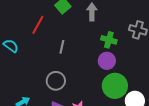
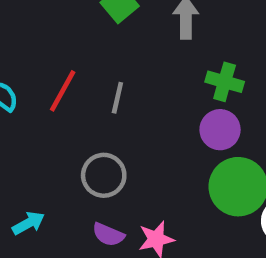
red line: (38, 25) -> (63, 91), moved

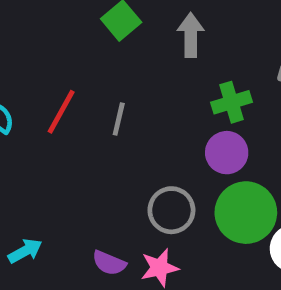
green cross: (225, 82) -> (231, 102), turned -33
gray circle: (104, 175) -> (171, 210), moved

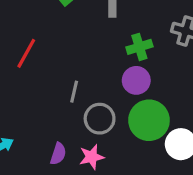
gray line: (119, 119) -> (74, 92), moved
purple semicircle: (109, 263) -> (58, 154), turned -95

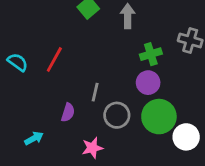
purple semicircle: (58, 154) -> (68, 112), moved
pink star: (92, 157) -> (92, 148), moved

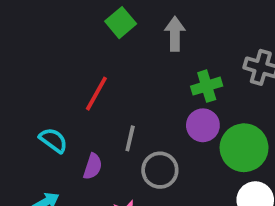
red line: (54, 59) -> (96, 94), moved
cyan semicircle: (18, 62) -> (53, 140), moved
green circle: (159, 117) -> (244, 148), moved

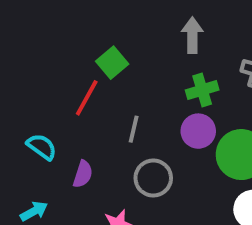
green square: (121, 23) -> (112, 63), moved
gray arrow: (175, 34) -> (192, 35), moved
gray line: (130, 138) -> (134, 129), moved

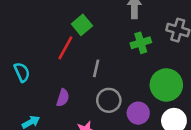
purple circle: (198, 131) -> (138, 113), moved
cyan semicircle: (42, 147) -> (22, 72), moved, turned 30

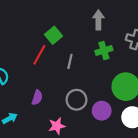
gray line: (96, 68) -> (70, 61), moved

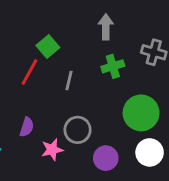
purple circle: (102, 111) -> (106, 158), moved
pink star: (57, 126) -> (52, 150), moved

